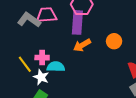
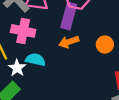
pink cross: (42, 58) -> (23, 31), moved, size x1.5

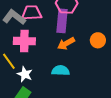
cyan semicircle: (35, 60) -> (61, 70), moved

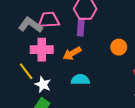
purple rectangle: (62, 21) -> (81, 28), size x0.7
orange arrow: (66, 44) -> (72, 53), moved

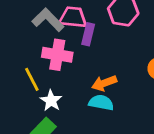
purple rectangle: (81, 28) -> (88, 34), moved
orange arrow: (72, 53) -> (104, 83), moved

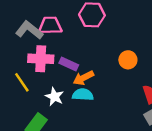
purple rectangle: (88, 34) -> (69, 64), moved, turned -72
white star: (51, 101) -> (54, 97), moved

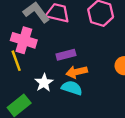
pink cross: (41, 59) -> (24, 40), moved
purple rectangle: (69, 64) -> (66, 55), turned -54

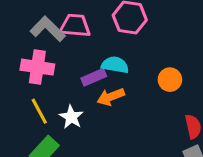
yellow line: (16, 61) -> (39, 111), moved
cyan semicircle: (72, 88) -> (115, 65), moved

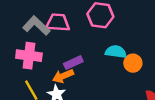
cyan semicircle: (115, 65) -> (116, 52), moved
orange arrow: (111, 97) -> (63, 76), moved

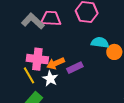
pink cross: (29, 56) -> (37, 59), moved
purple rectangle: (73, 63) -> (75, 68), moved

